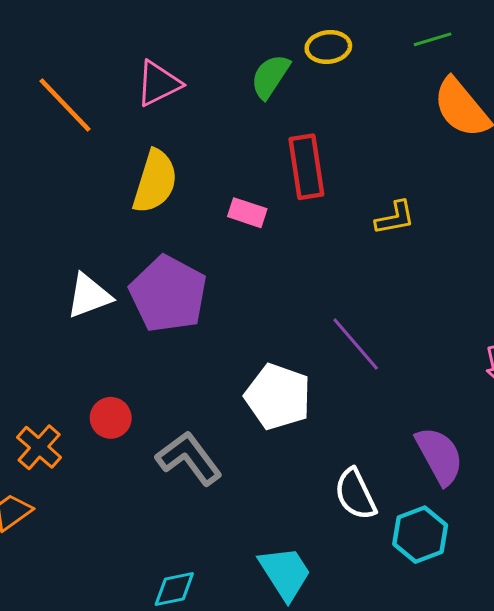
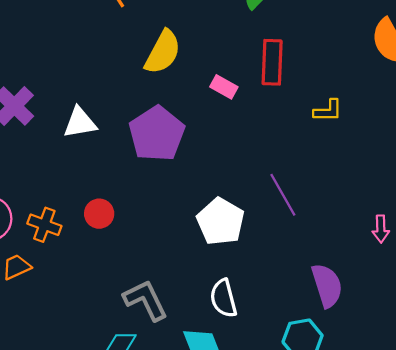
white triangle: (89, 296) -> (80, 123), moved
orange cross: (39, 447) -> (44, 225), turned -32
gray L-shape: (189, 458) -> (146, 300), moved
white semicircle: (355, 494) -> (223, 298), moved

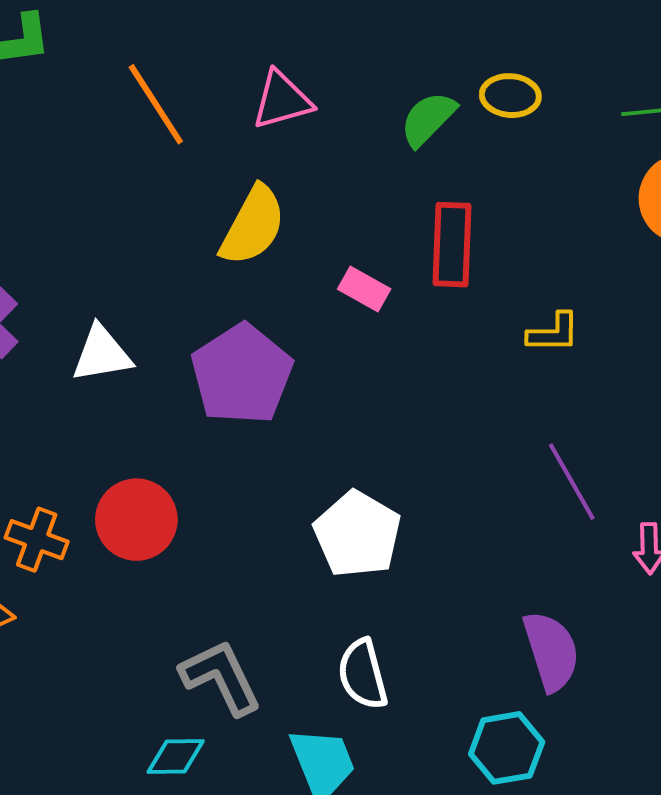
purple line: (283, 195) -> (572, 482), moved
red circle: (99, 214) -> (136, 520), size x1.5

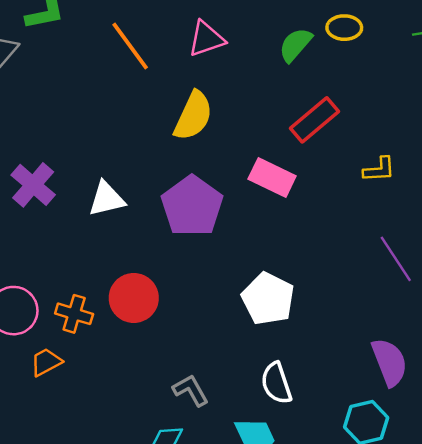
red rectangle: (452, 245) -> (314, 120), turned 51
pink rectangle: (364, 289) -> (272, 178), moved, size x1.5
gray L-shape: (221, 677) -> (191, 390), size x0.7

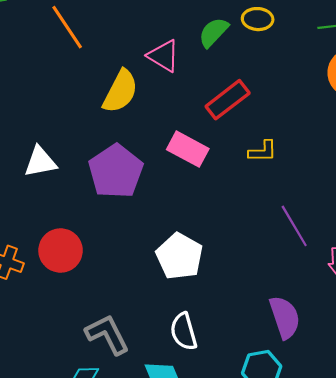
pink triangle: (206, 39) -> (164, 56), moved, turned 48
yellow L-shape: (379, 170) -> (263, 151), moved
gray L-shape: (191, 390) -> (107, 334), size x1.4

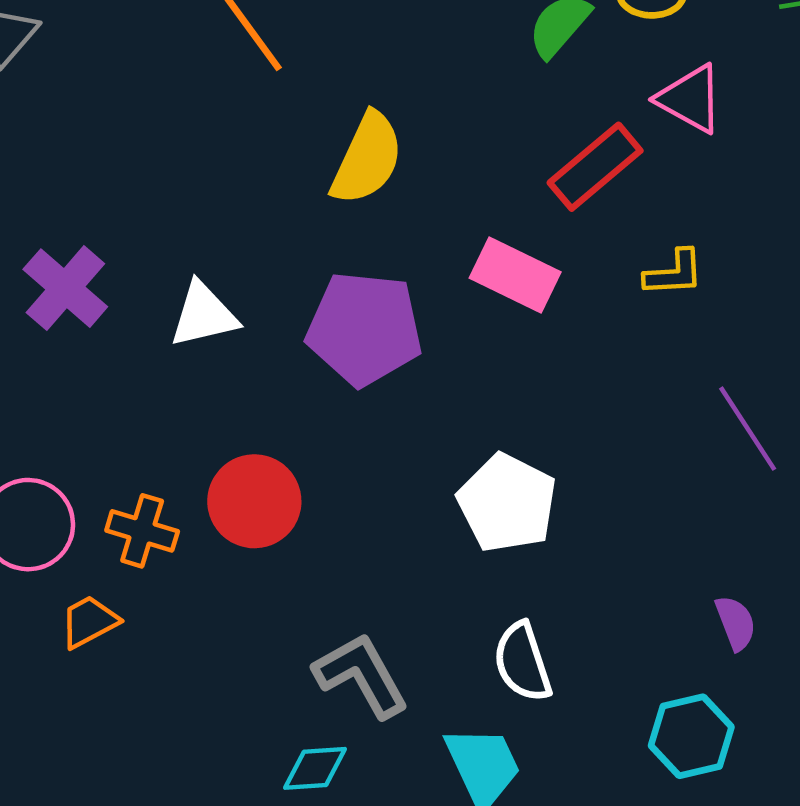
pink triangle: (164, 56) -> (690, 99), moved
purple pentagon: (116, 171) -> (364, 329), turned -30
purple semicircle: (285, 317) -> (736, 623), size x0.6

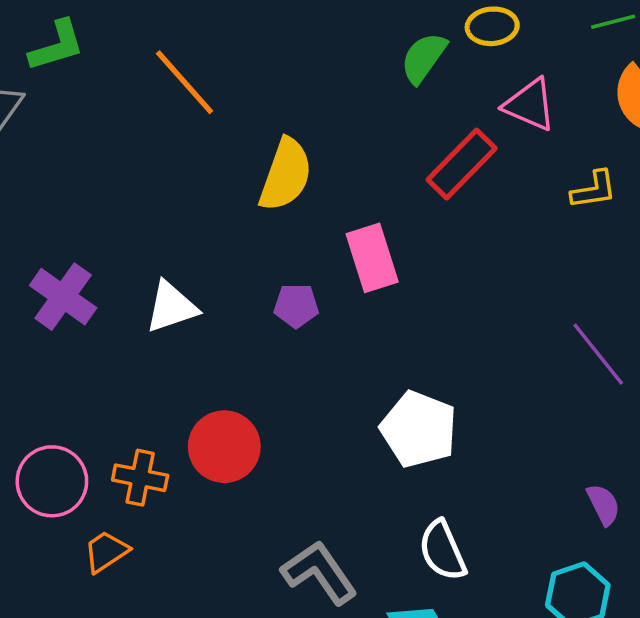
yellow L-shape: (674, 273) -> (594, 190), moved
pink rectangle: (515, 275) -> (372, 258), moved, turned 52
purple pentagon: (364, 329) -> (296, 306), size x0.5

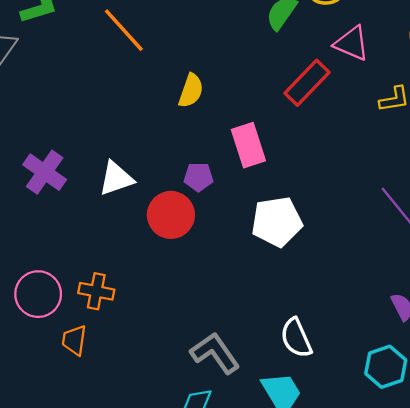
yellow semicircle: (286, 175) -> (191, 91), size x0.7
white pentagon: (419, 429) -> (277, 222), moved, turned -30
red circle: (224, 447) -> (171, 215), moved
orange trapezoid: (106, 552) -> (74, 340), turned -48

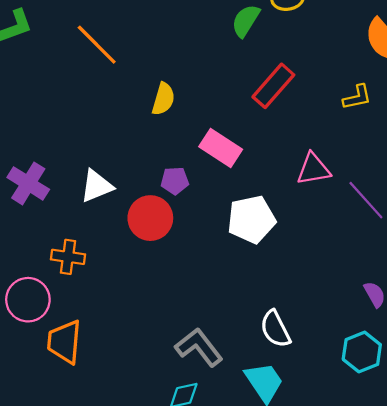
pink triangle: (352, 43) -> (313, 169), moved, turned -30
pink rectangle: (248, 145) -> (221, 148), turned -36
orange cross: (96, 291) -> (68, 257), moved
orange trapezoid: (74, 340) -> (64, 342), size x1.5

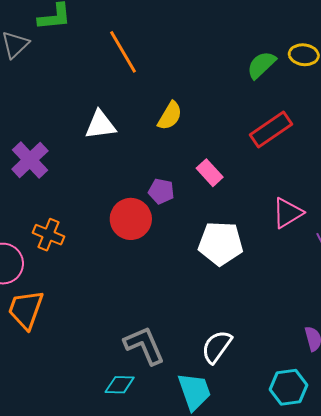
pink rectangle: (221, 148) -> (210, 173), size x0.7
pink triangle: (313, 169) -> (288, 213), turned -36
white triangle: (97, 186) -> (100, 125), moved
white semicircle: (275, 329) -> (217, 347), turned 48

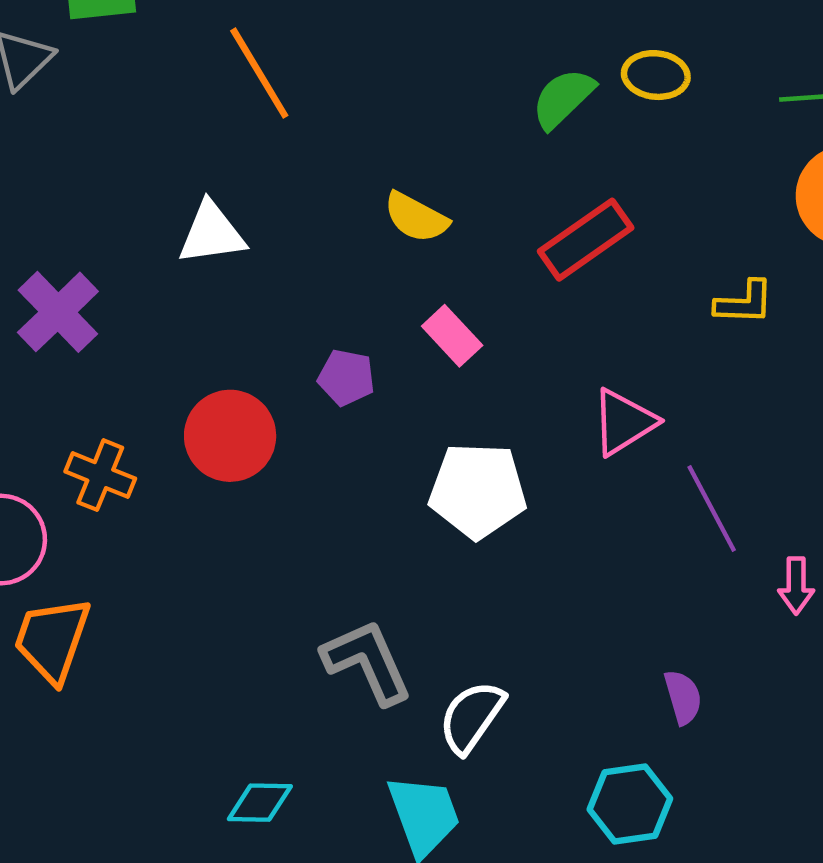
yellow semicircle: (170, 116) -> (416, 217), moved, turned 88
red circle: (131, 219) -> (230, 436), moved
gray L-shape: (144, 345) -> (367, 662), moved

